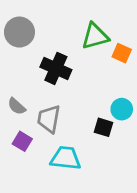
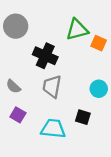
gray trapezoid: (49, 119) -> (52, 86), moved
black square: (104, 127) -> (83, 117), moved

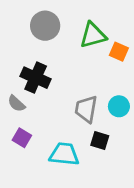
gray circle: (16, 26) -> (45, 26), moved
black cross: (45, 56) -> (36, 78), moved
gray trapezoid: (52, 86) -> (86, 109), moved

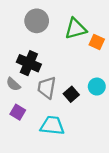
gray trapezoid: (86, 109) -> (47, 88), moved
black square: (100, 140) -> (71, 94), moved, turned 32

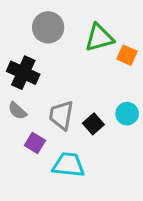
black cross: (29, 63) -> (23, 73), moved
purple square: (18, 112) -> (35, 143), moved

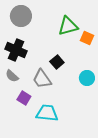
gray circle: (48, 27) -> (21, 16), moved
gray trapezoid: (61, 115) -> (42, 79), turned -45
black square: (93, 124) -> (57, 62), moved

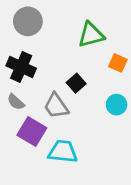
orange square: (87, 38) -> (118, 63), moved
purple square: (24, 98) -> (32, 131), size x1.5

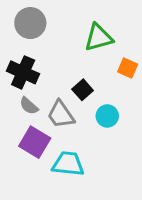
gray semicircle: (16, 102) -> (29, 106), moved
cyan circle: (117, 105) -> (107, 116), moved

